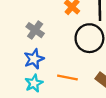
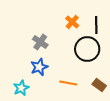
cyan star: (34, 83) -> (21, 88), moved

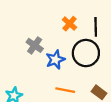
blue star: (39, 67) -> (55, 60), moved

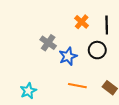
black circle: (86, 53) -> (97, 50), size x0.7

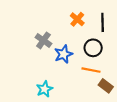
orange line: (77, 86) -> (91, 70), moved
cyan star: (28, 91) -> (44, 89), moved

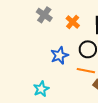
gray cross: (43, 40) -> (44, 15), moved

